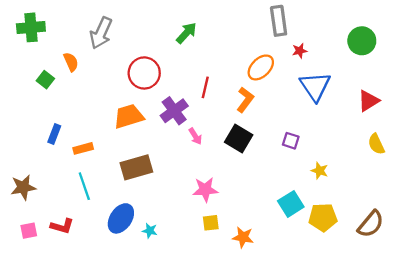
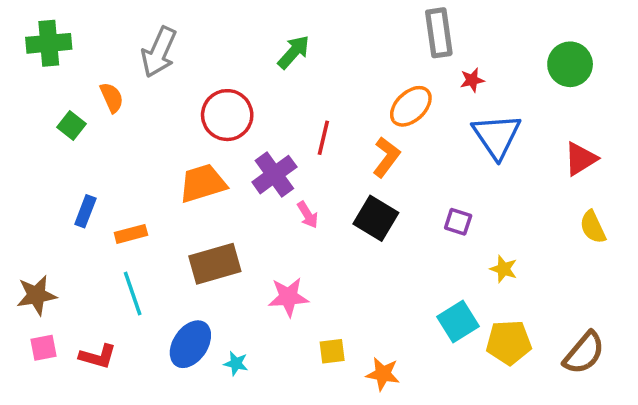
pink star: (205, 190) -> (288, 297), moved
pink square: (29, 231) -> (43, 348), moved

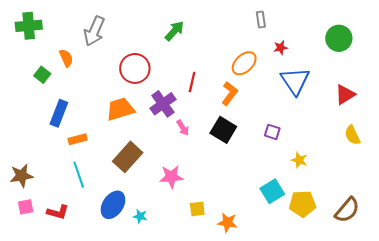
gray rectangle: (439, 33) -> (261, 20), size x0.6
blue rectangle: (85, 211) -> (59, 113), moved, size x1.4
brown rectangle: (215, 264) -> (128, 157), turned -32

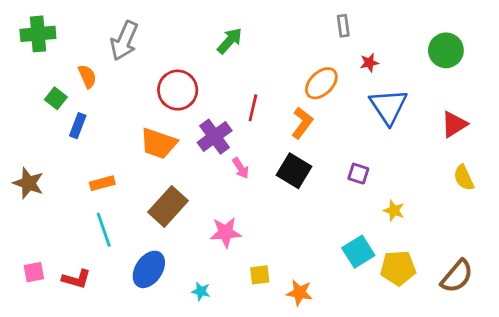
orange trapezoid: (120, 109) -> (158, 143), turned -144
blue rectangle: (59, 113) -> (78, 126), moved, size x0.7
brown star: (21, 176) -> (28, 183), moved, turned 30
cyan star: (140, 216) -> (201, 291), moved

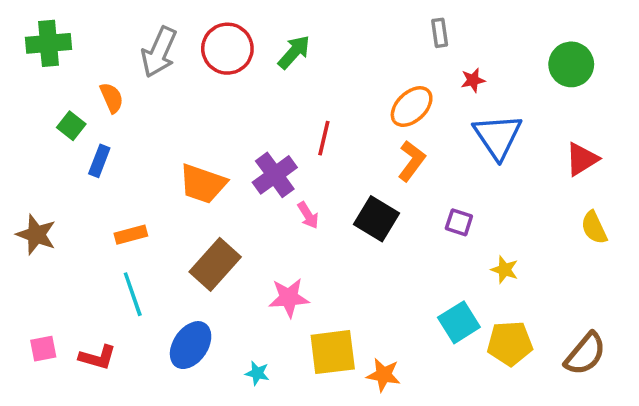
red circle: (178, 90) -> (227, 49), moved
orange L-shape: (302, 123) -> (412, 161), moved
yellow square: (260, 275) -> (333, 352), size x1.8

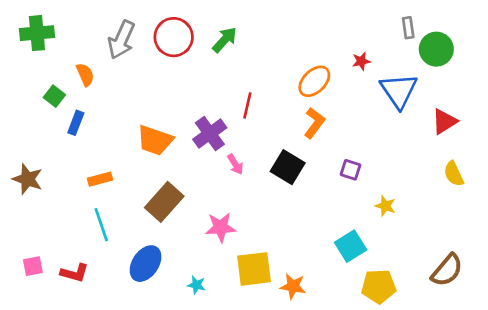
gray rectangle: (440, 33) -> (408, 28), moved
blue triangle: (498, 136) -> (399, 91), moved
yellow pentagon: (510, 343) -> (379, 286), moved

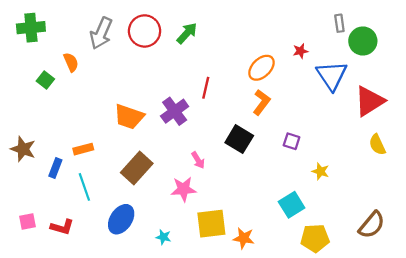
red triangle: (444, 122) -> (370, 101), size x1.4
blue rectangle: (76, 123) -> (55, 168), moved
pink arrow: (235, 164) -> (198, 160), moved

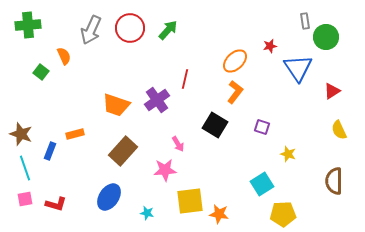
red triangle: (370, 101) -> (332, 91), size x0.6
cyan line: (84, 187) -> (25, 168), moved
brown semicircle: (372, 225) -> (334, 181), moved, turned 140

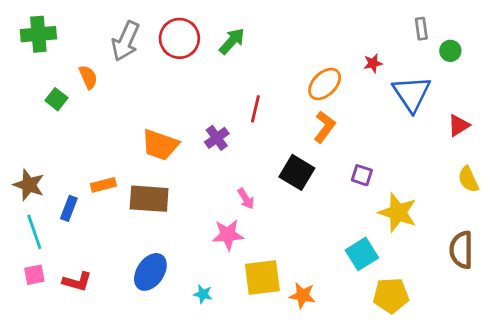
green circle: (326, 37) -> (450, 51), size x0.6
purple cross: (157, 100) -> (217, 138), size x0.7
brown rectangle: (123, 151) -> (149, 199), moved, turned 52
yellow star: (288, 154) -> (398, 213), size x1.8

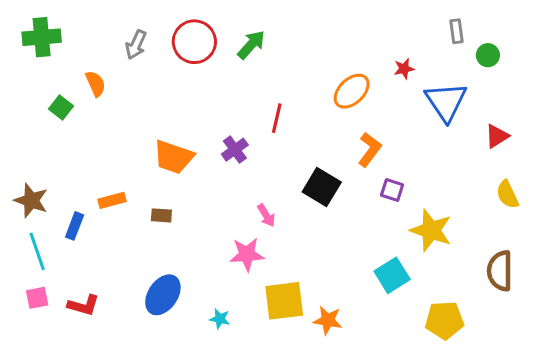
gray arrow: (126, 41) -> (136, 45), size x0.7
orange L-shape: (325, 127) -> (370, 150), moved
brown rectangle: (149, 199) -> (161, 215), size x0.5
yellow pentagon: (391, 295) -> (444, 320), moved

